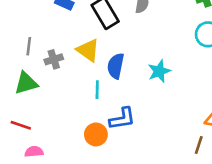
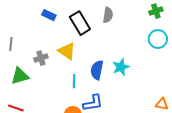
gray line: (29, 46) -> (11, 44), moved
blue semicircle: (116, 66) -> (97, 70), moved

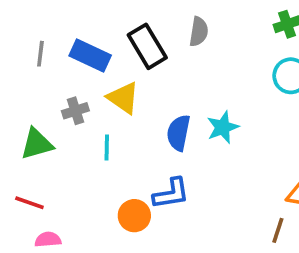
blue rectangle: (49, 15) -> (90, 56), moved, size x1.5
gray line: (11, 44) -> (40, 54), moved
cyan line: (74, 81) -> (107, 148), moved

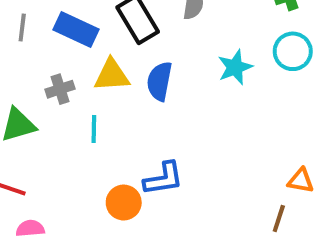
yellow triangle: (123, 98) -> (112, 75), turned -39
cyan star: (223, 127) -> (235, 67), moved
blue semicircle: (179, 133) -> (159, 81), moved

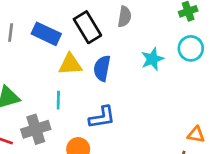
gray cross: (60, 89) -> (36, 129), moved, size x1.5
blue L-shape: (163, 179) -> (102, 117), moved

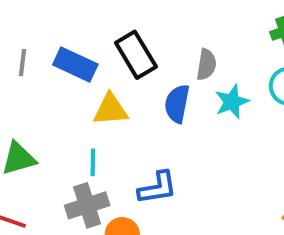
gray semicircle: (125, 17) -> (206, 65), moved
blue semicircle: (102, 68) -> (177, 104), moved
gray cross: (36, 129) -> (87, 205), moved

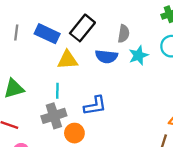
black rectangle: (136, 55) -> (82, 28), turned 70
blue semicircle: (177, 104) -> (106, 56), turned -95

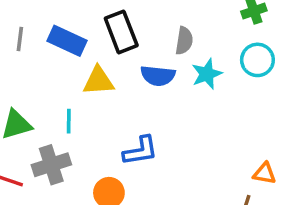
black rectangle: (82, 28) -> (121, 32), turned -60
cyan line: (57, 91) -> (69, 121), moved
gray cross: (54, 116) -> (51, 165), moved

